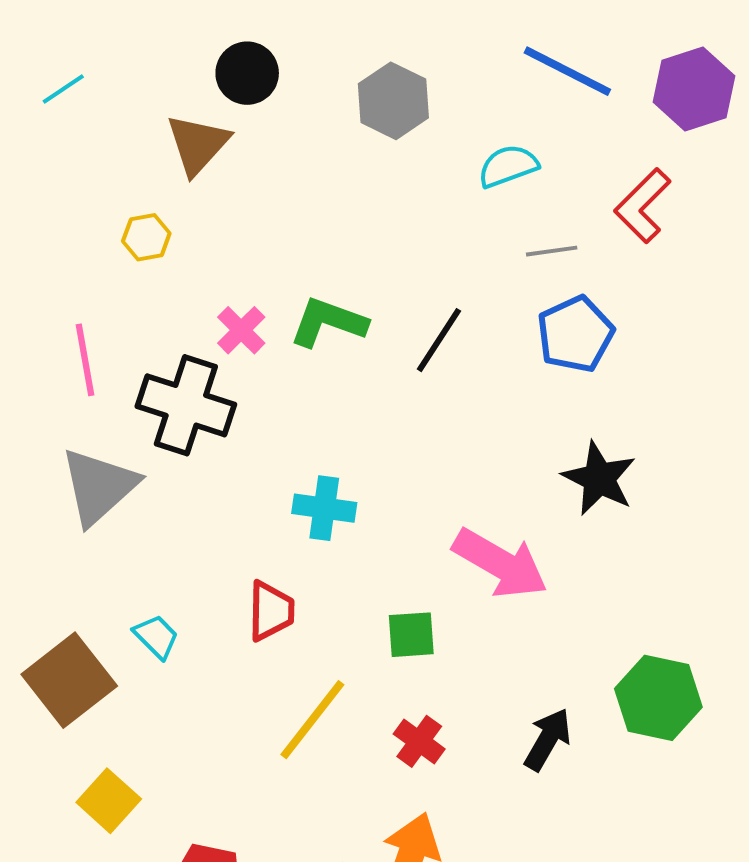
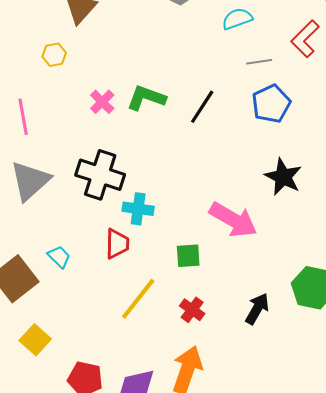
black cross: (186, 405) -> (100, 175), moved
cyan cross: (324, 508) -> (138, 209), moved

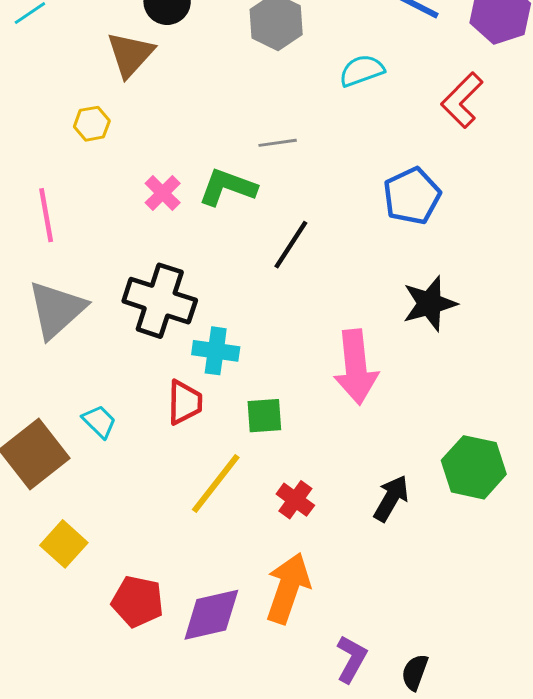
gray line: (259, 62) -> (278, 143), moved
black line: (202, 107) -> (291, 245), moved
black star: (283, 177) -> (430, 304), turned 30
pink arrow: (233, 220) -> (356, 367), turned 54
green square: (188, 256) -> (264, 416), moved

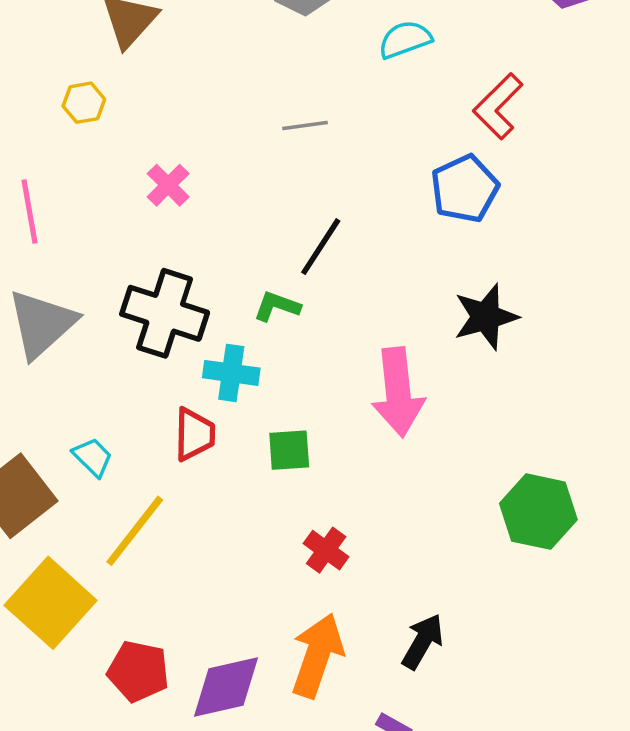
red L-shape: (462, 100) -> (498, 106), moved
green L-shape: (228, 187) -> (277, 306), moved, size x0.7
yellow line: (216, 483) -> (135, 531), moved
black arrow: (391, 498) -> (423, 641), moved
yellow square: (64, 544) -> (51, 603), size x1.6

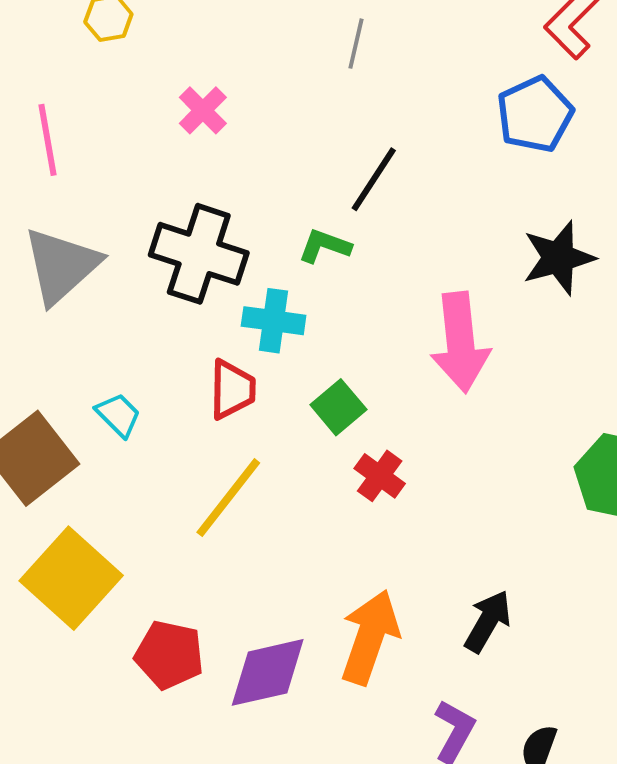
gray line: (305, 126) -> (356, 44), turned -69
green square: (289, 450) -> (338, 407), turned -36
yellow line: (135, 531) -> (228, 498), moved
red cross: (326, 550) -> (380, 476), moved

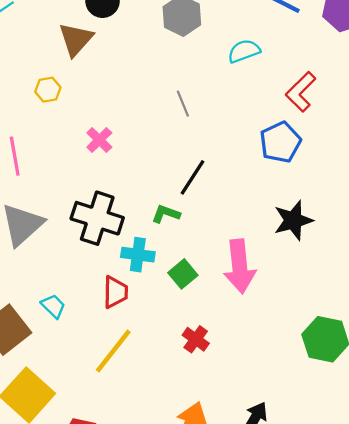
gray line: (356, 44) -> (183, 104), turned -35
green square: (338, 407) -> (183, 274), moved

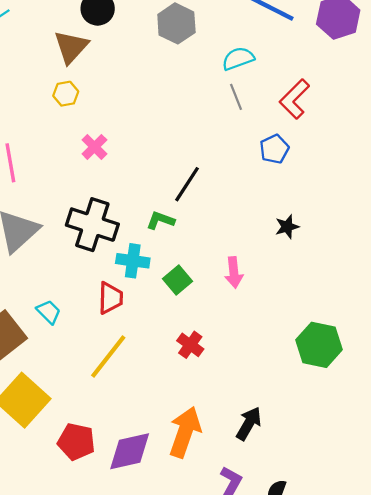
yellow hexagon: (48, 90) -> (66, 94), moved
gray line: (183, 104) -> (236, 97), moved
blue pentagon: (280, 142) -> (274, 149), size x0.7
black star: (293, 220) -> (287, 227), size x0.6
pink arrow: (240, 266) -> (234, 272), size x0.6

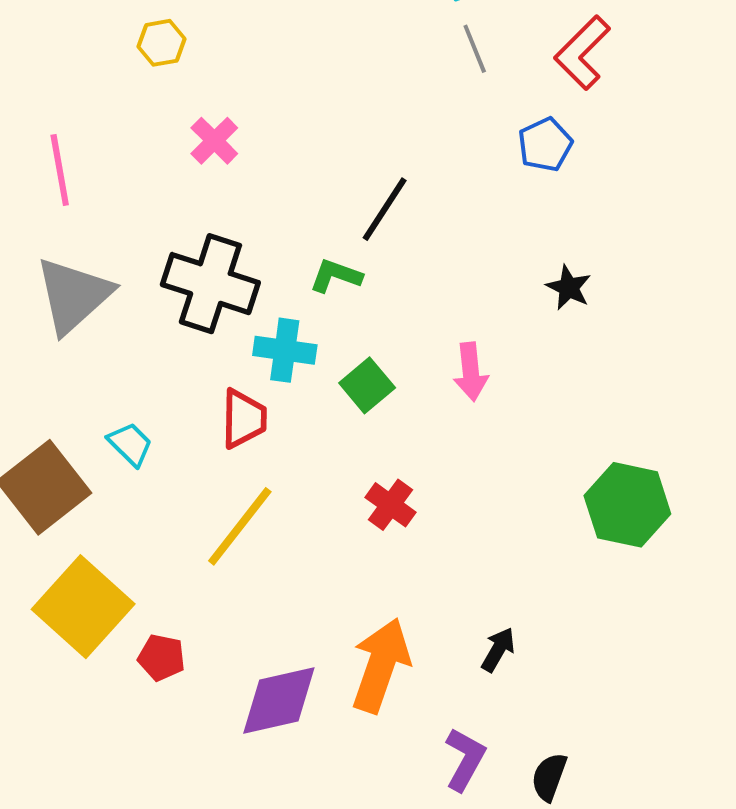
black star: (287, 227) -> (569, 288), turned -30
black arrow: (249, 424) -> (498, 650), size x0.7
red pentagon: (76, 442) -> (161, 658), moved, size x0.7

